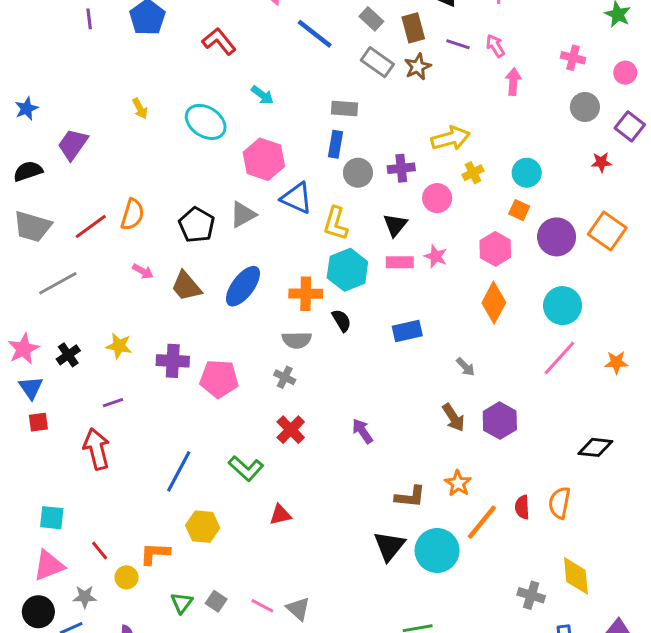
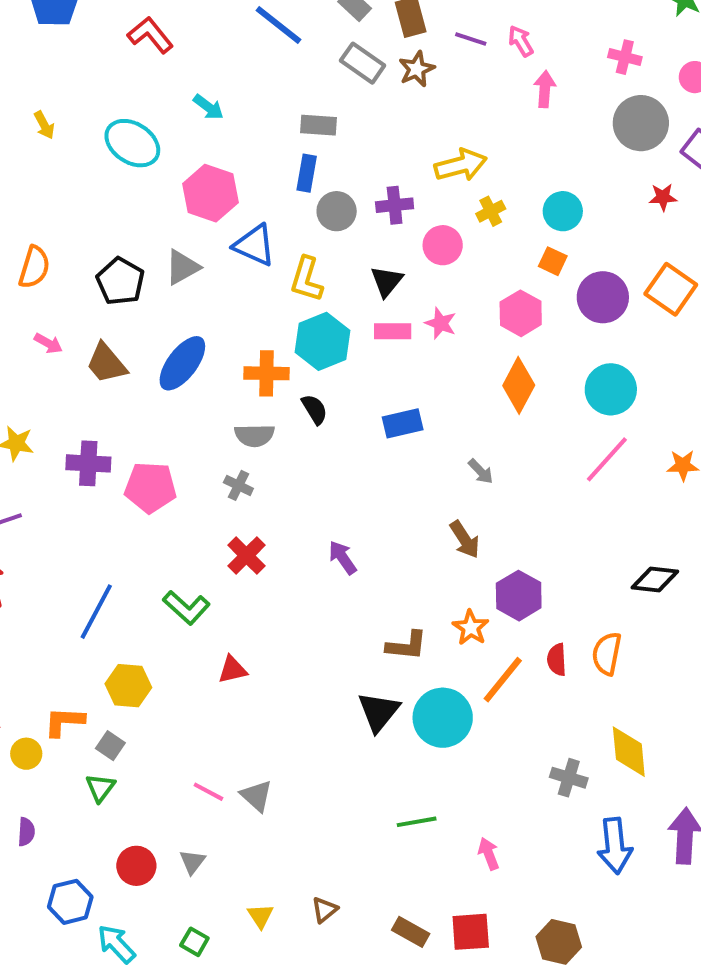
gray circle: (585, 107) -> (641, 123), size x1.4
purple hexagon: (500, 421) -> (519, 596), moved
gray square: (216, 601) -> (110, 746), moved

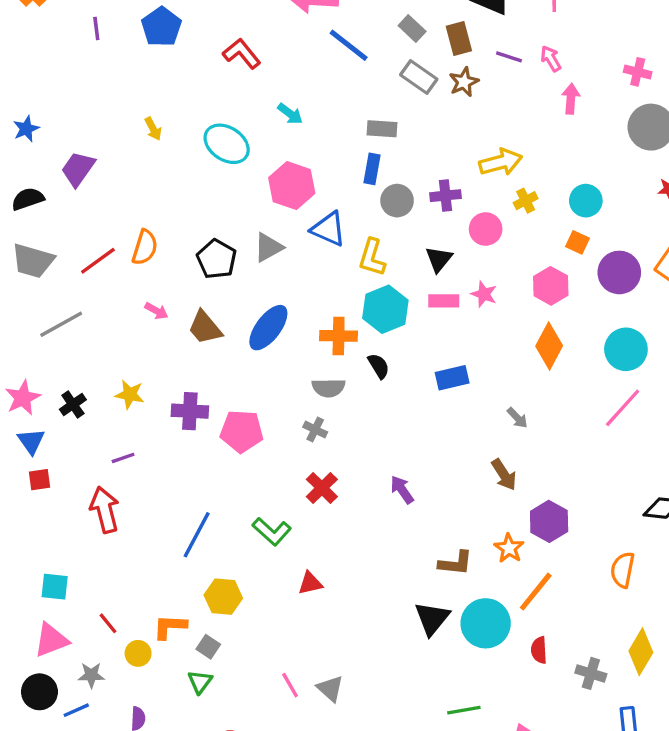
red semicircle: (557, 660) -> (539, 650), moved
yellow diamond: (629, 752) -> (641, 652), turned 36
pink line: (208, 792) -> (290, 685), turned 32

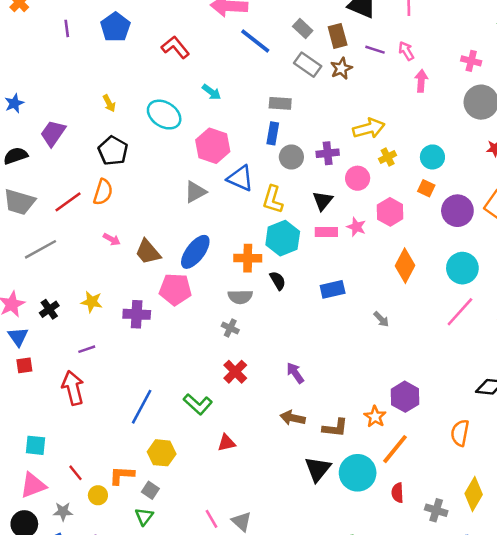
black pentagon: (217, 259) -> (113, 151), moved
pink hexagon: (551, 286) -> (390, 212), moved
pink pentagon: (242, 431) -> (175, 289), moved
brown arrow: (504, 475) -> (293, 418), moved, turned 135

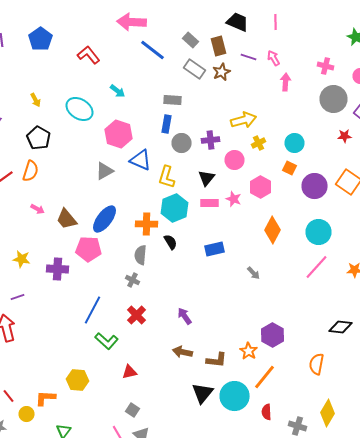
gray semicircle: (240, 297) -> (140, 255), turned 96
blue line: (142, 407) -> (92, 310), moved
gray square: (150, 490) -> (132, 410), moved

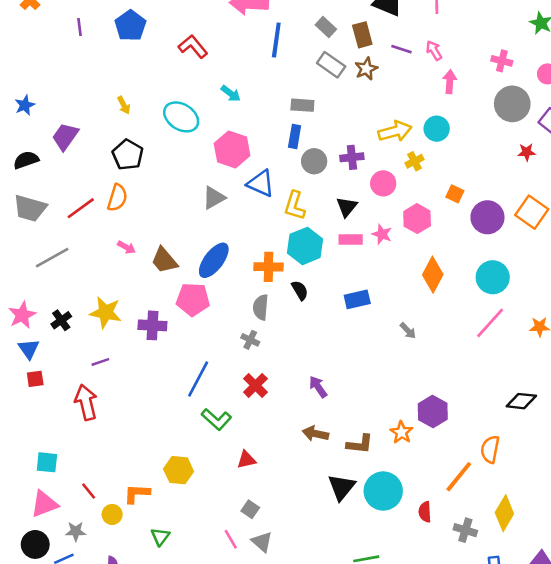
blue line: (152, 50) -> (276, 40), turned 60
cyan circle: (294, 143) -> (437, 129), moved
yellow star: (22, 259) -> (106, 312), size x1.4
orange line: (264, 377) -> (459, 477), moved

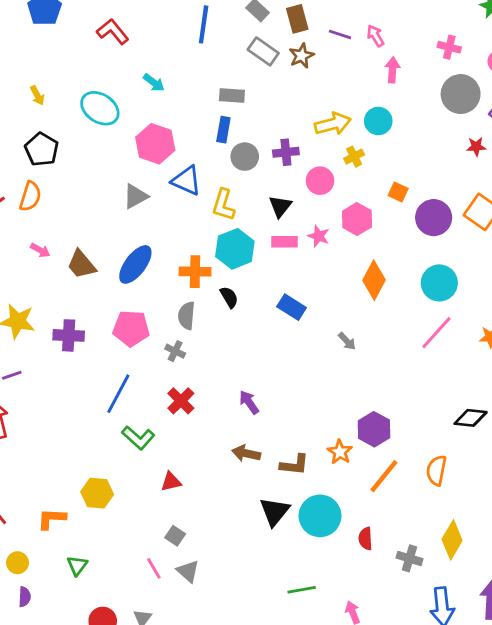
pink pentagon: (193, 299) -> (131, 328), moved
blue rectangle: (357, 299) -> (292, 307), turned 45
orange line: (459, 477) -> (384, 476), moved
yellow circle: (112, 514) -> (18, 563), moved

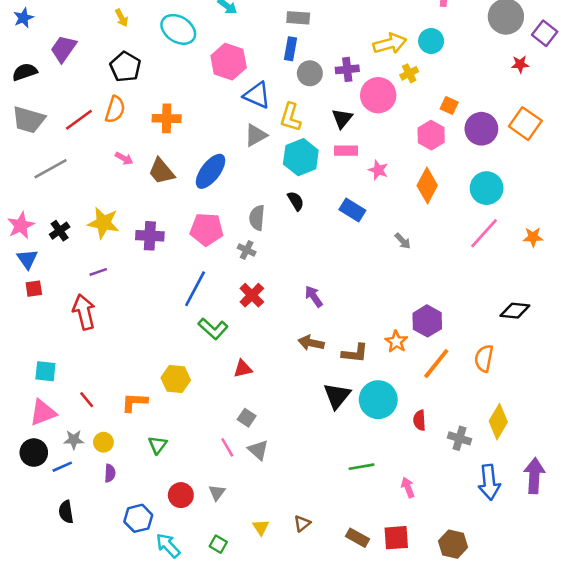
pink circle: (320, 181) -> (378, 95), size x1.4
gray triangle: (135, 196) -> (256, 135), moved
pink hexagon: (357, 219) -> (431, 135), moved
pink star: (319, 236) -> (378, 170), moved
orange cross: (195, 272) -> (167, 118), moved

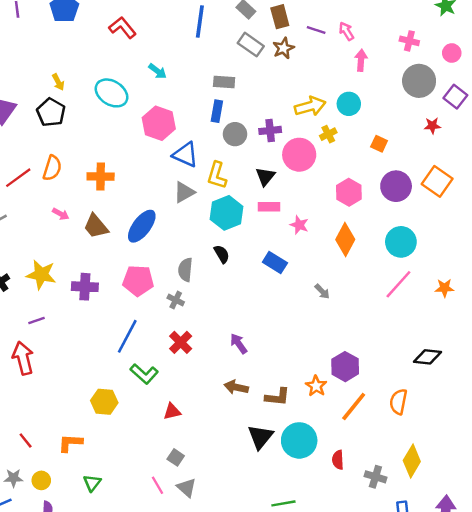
black pentagon: (125, 67) -> (51, 112), moved
orange square: (449, 106) -> (379, 144), moved
yellow hexagon: (176, 379) -> (104, 402), moved

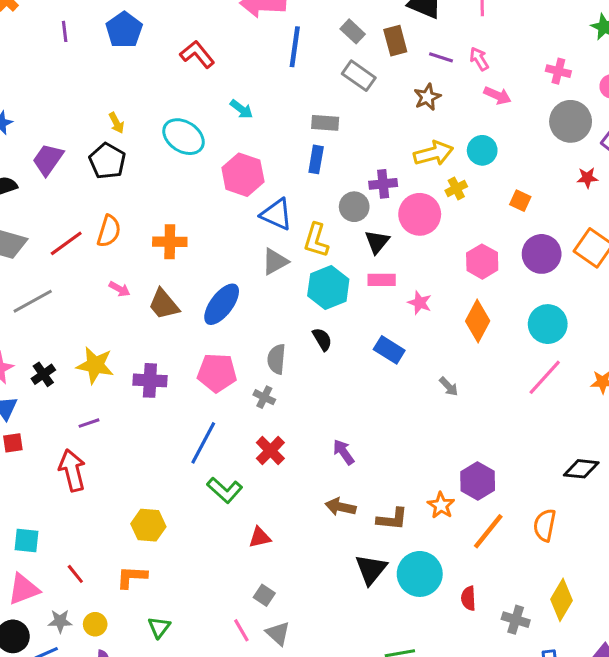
brown star: (283, 48) -> (427, 97), moved
pink arrow: (361, 60) -> (497, 95), turned 110
gray circle: (235, 134) -> (354, 207), moved
yellow hexagon: (104, 402) -> (148, 525), moved

